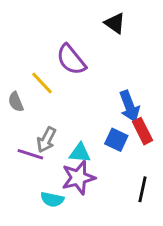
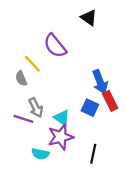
gray semicircle: (16, 102) -> (21, 78), moved
gray arrow: (46, 140) -> (36, 108), turned -54
cyan triangle: (80, 153) -> (62, 118), turned 30
black line: (143, 189) -> (93, 154), moved

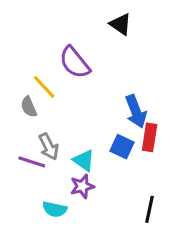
red rectangle: (110, 101) -> (150, 137), turned 36
purple star: (61, 137) -> (82, 186), size x0.7
black line: (93, 154) -> (150, 209), moved

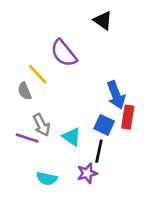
purple star: (82, 186) -> (87, 173), moved
black line: (150, 209) -> (99, 151), moved

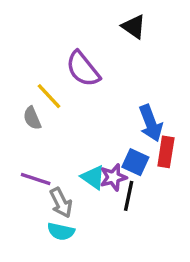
gray arrow: (42, 125) -> (61, 203), moved
purple star: (87, 173) -> (113, 177), moved

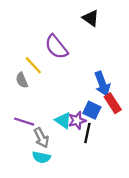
red rectangle: (166, 152) -> (113, 103), turned -42

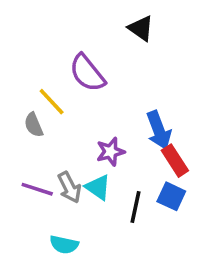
blue square: (92, 110) -> (171, 196), moved
purple star: (77, 120) -> (111, 152), moved
gray arrow: (41, 138) -> (69, 187), moved

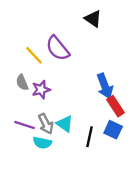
yellow line: (52, 102) -> (34, 55), moved
purple star: (111, 152) -> (41, 90), moved
cyan semicircle: (64, 245) -> (42, 143), moved

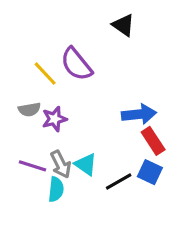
gray semicircle: (22, 82) -> (29, 110), turned -77
blue arrow: (105, 86) -> (139, 114), turned -75
black line: (89, 137) -> (119, 182), turned 48
cyan semicircle: (42, 143) -> (56, 189), turned -96

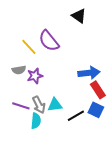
cyan triangle: (86, 164) -> (55, 105), turned -42

